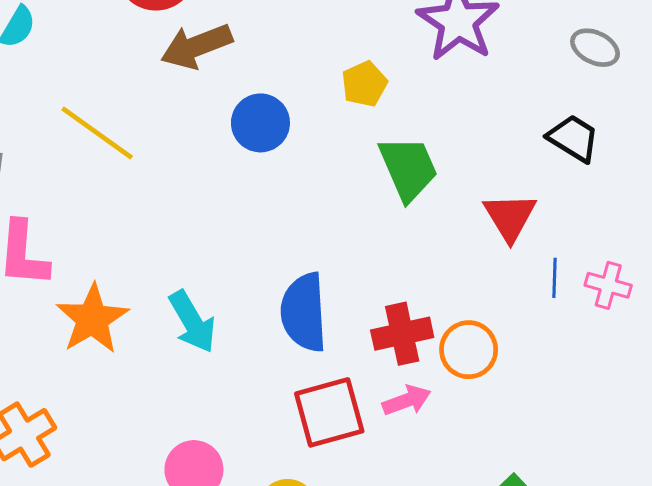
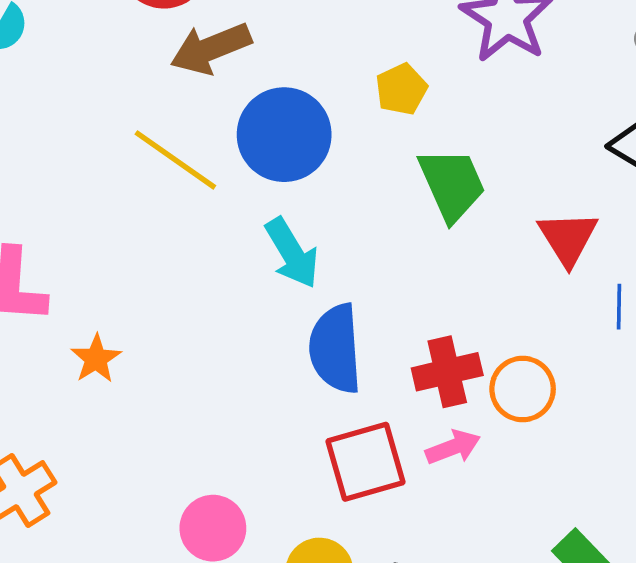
blue circle: (260, 123) -> (284, 135), size x1.4
yellow line: (97, 133) -> (175, 160), moved
orange star: (92, 319) -> (96, 359), size x0.6
cyan arrow: (192, 322) -> (292, 253), moved

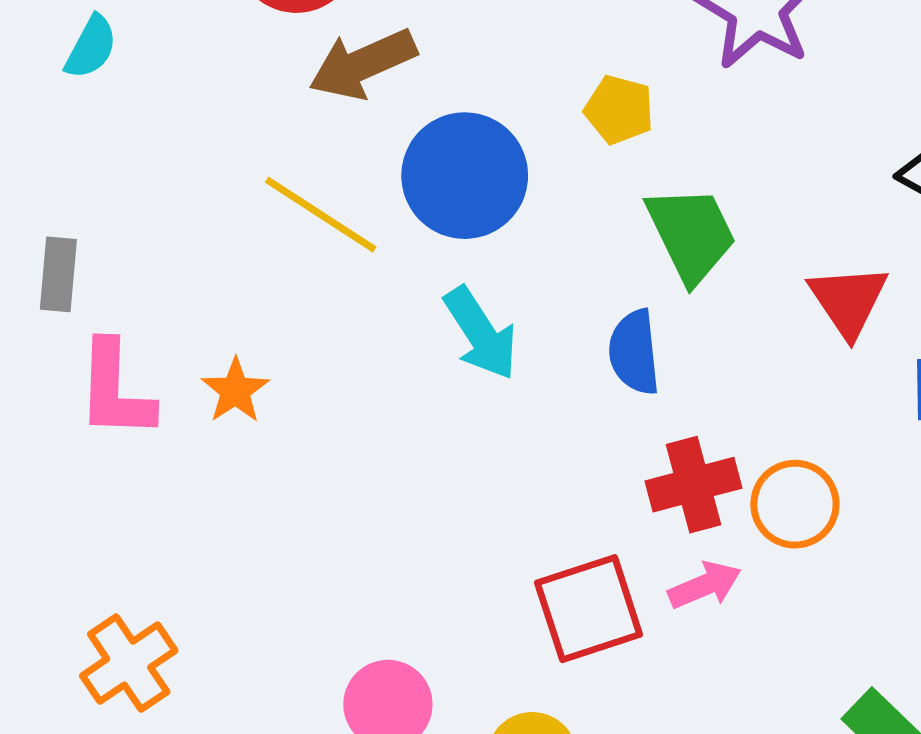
yellow pentagon: (401, 89) -> (619, 110), turned -30
blue semicircle: (335, 349) -> (634, 352), moved, size x0.7
orange star: (96, 359) -> (235, 391), moved

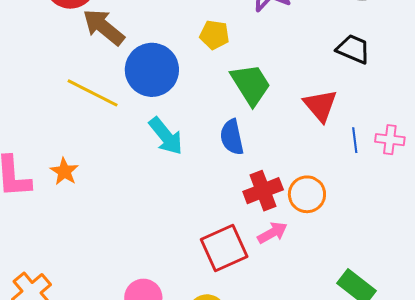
brown arrow: (363, 64) -> (104, 27), turned 69

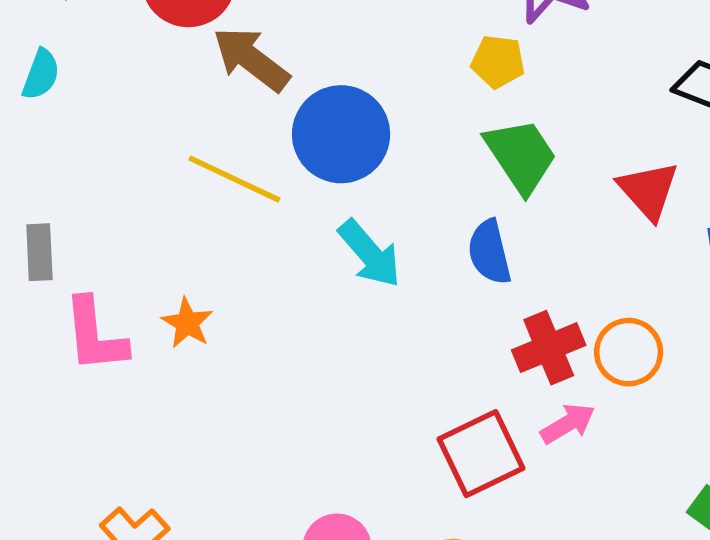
yellow pentagon: (214, 35) -> (498, 62), moved

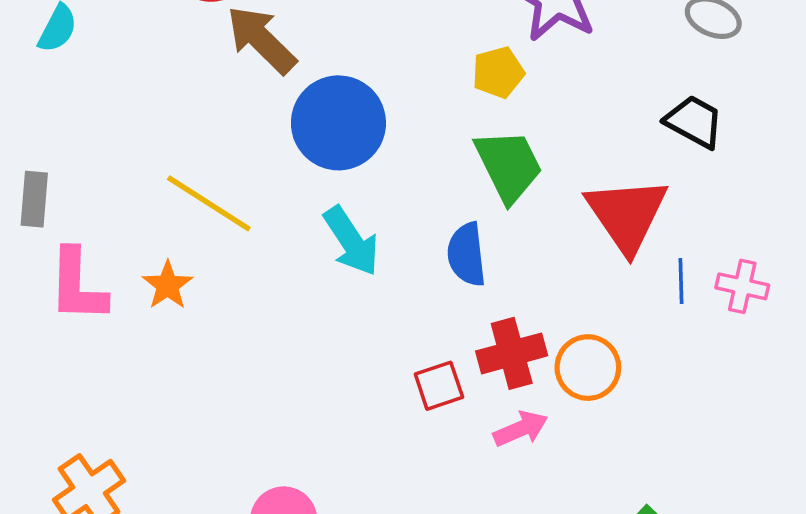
yellow pentagon: (498, 62) -> (498, 72), turned -30
yellow line: (235, 179) -> (209, 203), moved
red triangle: (648, 190) -> (627, 215), size x1.4
red square: (481, 454) -> (439, 386), moved, size x0.6

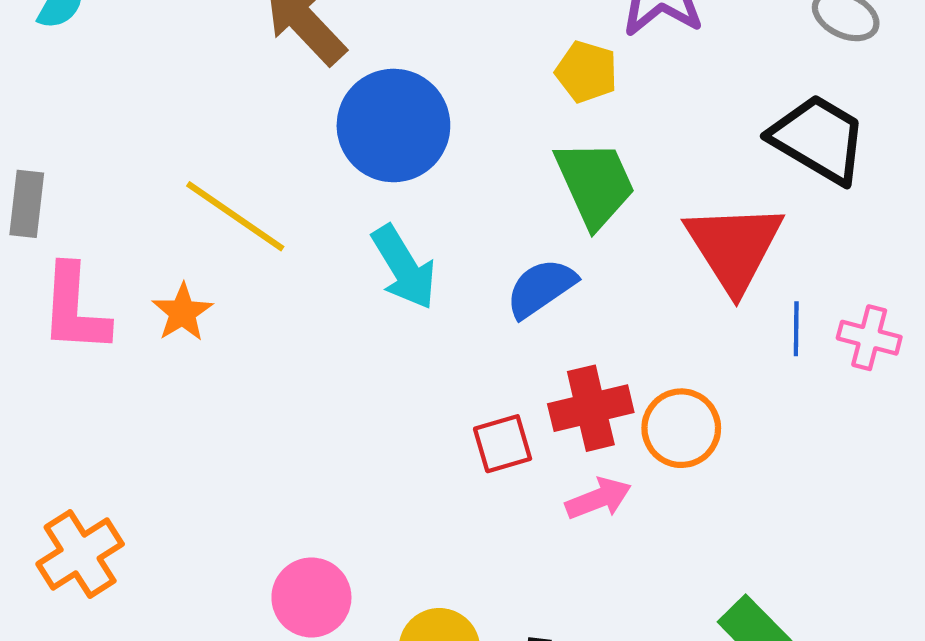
yellow pentagon: (498, 72) -> (586, 72), turned 30
black trapezoid: (694, 122) -> (819, 139), size x1.4
blue semicircle: (467, 254) -> (541, 288), turned 60

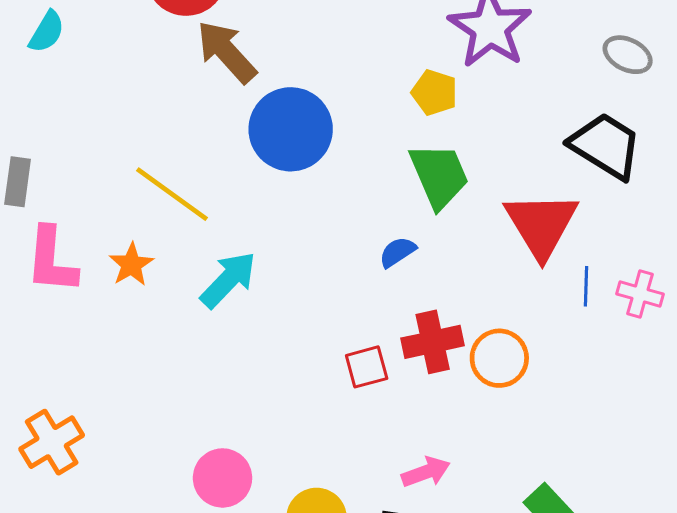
cyan arrow: (404, 267) -> (228, 280), moved, turned -106
blue semicircle: (541, 288) -> (397, 252), size x0.7
pink arrow: (598, 499) -> (426, 472), moved

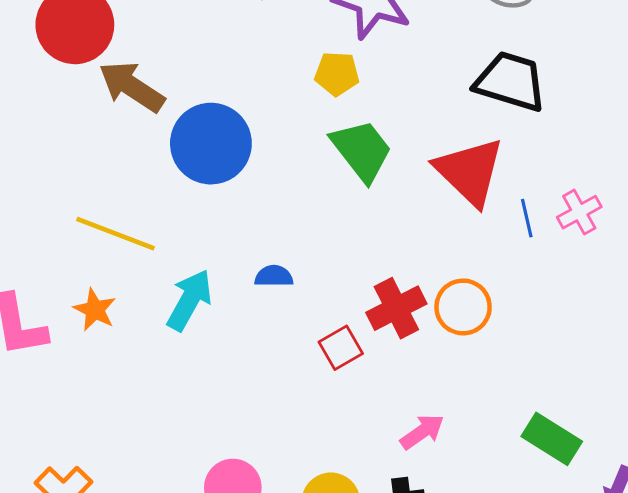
blue semicircle: (397, 252) -> (274, 276), moved, turned 48
pink cross: (640, 294) -> (579, 212), turned -30

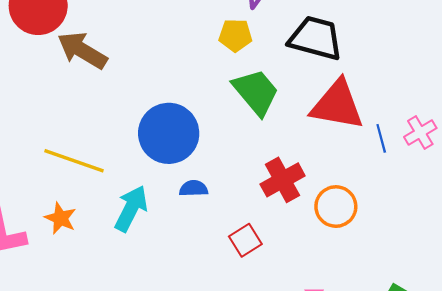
black trapezoid: (510, 81) -> (315, 38), moved
blue circle: (211, 144) -> (169, 133), moved
red triangle: (470, 171) -> (337, 105), turned -32
red cross: (396, 308) -> (283, 180), moved

